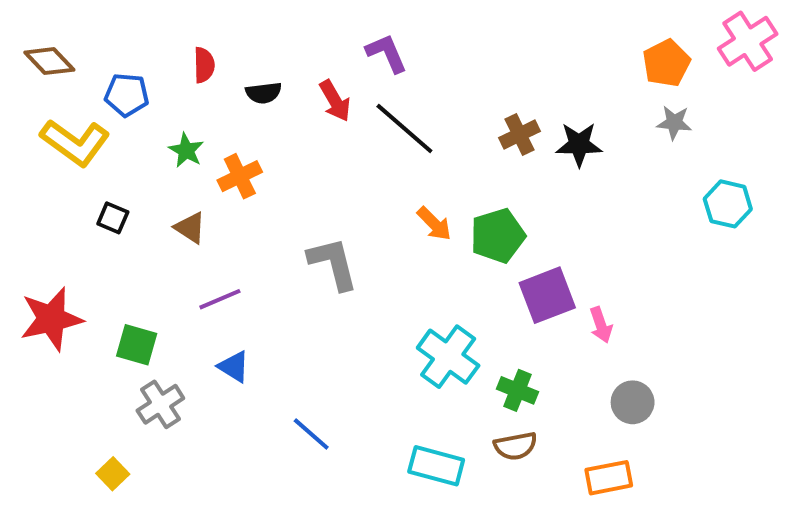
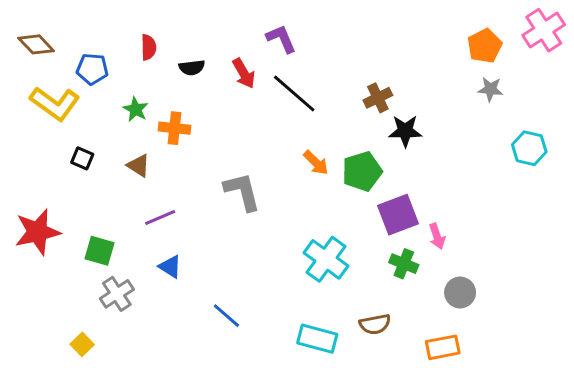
black star: (579, 144) -> (405, 131), moved
orange cross: (240, 176) -> (175, 128), turned 32
green cross: (517, 390) -> (404, 264), moved

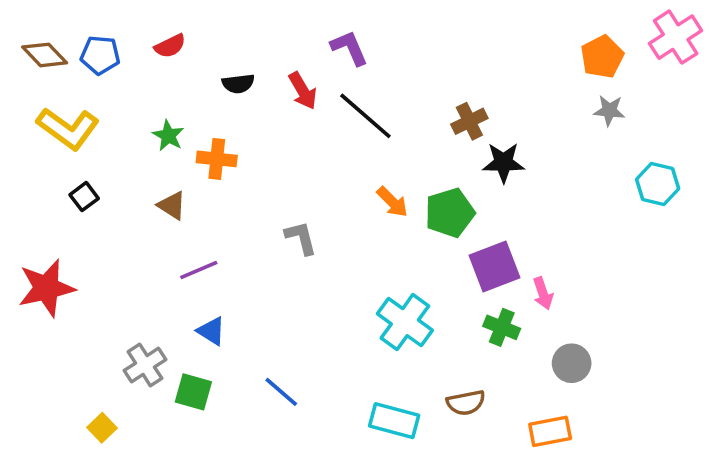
red semicircle: (149, 47) -> (170, 46), moved, turned 65
blue pentagon: (92, 69) -> (100, 55), moved
black square: (82, 158) -> (84, 197), moved, turned 30
gray L-shape: (242, 192) -> (301, 238), size x0.7
green square: (100, 251) -> (193, 392), moved

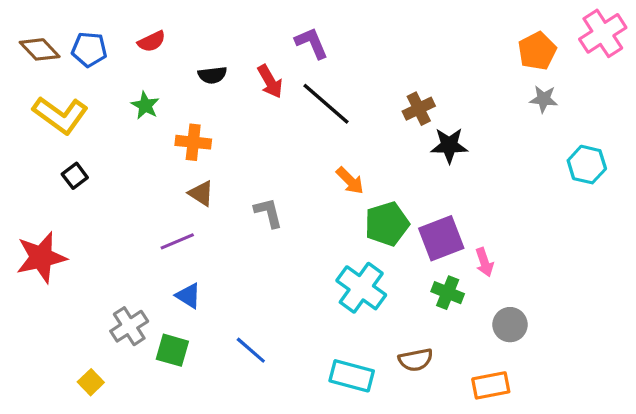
green star: (168, 136) -> (145, 105), moved
brown triangle: (172, 206) -> (201, 193), moved
green pentagon: (450, 213) -> (387, 224), moved

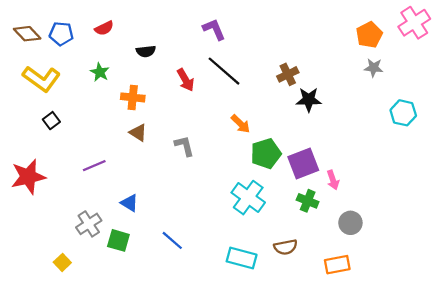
red arrow: (270, 81) -> (186, 80), moved
purple line: (177, 241) -> (94, 166), moved

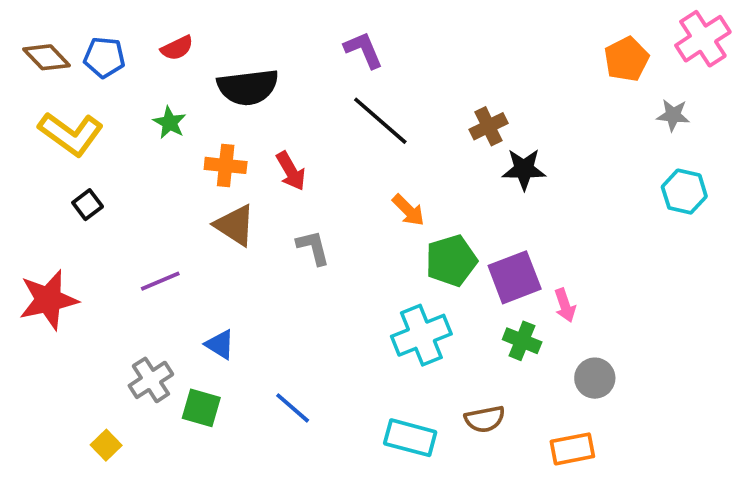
black semicircle: (146, 51) -> (248, 87), size x1.8
gray star: (374, 68) -> (673, 115), moved
red arrow: (186, 80) -> (291, 171), moved
brown triangle: (138, 133) -> (235, 225), size x1.4
cyan cross: (248, 198) -> (421, 335), turned 32

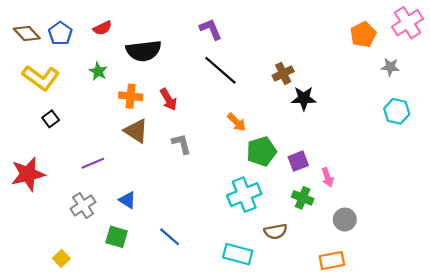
blue pentagon: (104, 57) -> (60, 33), turned 30
purple square: (515, 277) -> (298, 161), size x0.7
gray cross: (151, 380) -> (83, 205), moved
brown semicircle: (485, 419) -> (276, 231), moved

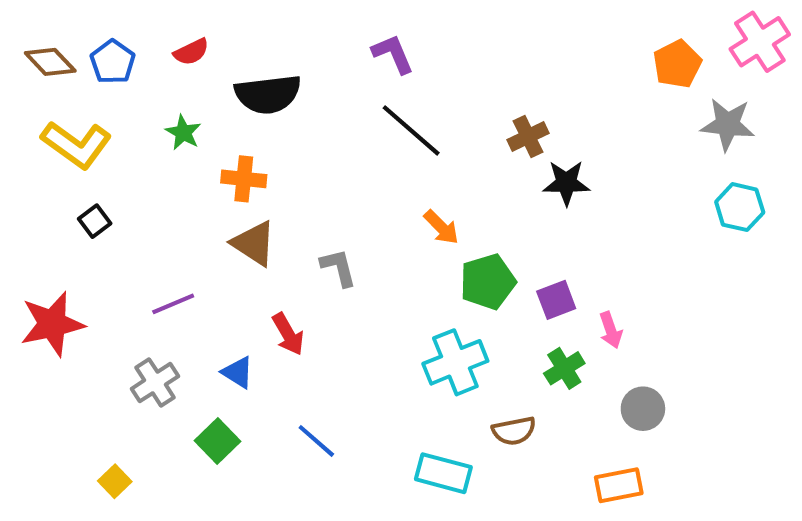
gray star: (390, 67) -> (728, 124), size x1.5
red arrow: (168, 99) -> (288, 334), moved
green cross: (303, 198) -> (564, 368), turned 36
green square: (117, 237) -> (218, 441), turned 30

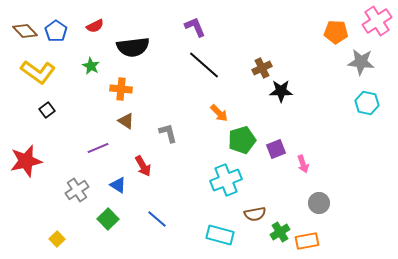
orange pentagon: (677, 64) -> (336, 32), turned 30
brown triangle: (254, 243) -> (126, 121), size x0.7
purple line: (173, 304) -> (98, 148), moved
green cross: (564, 368) -> (280, 232), moved

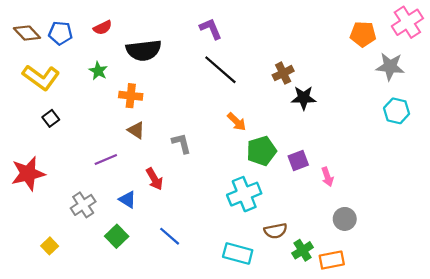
blue pentagon: (56, 31) -> (60, 33), turned -30
yellow square: (57, 239) -> (50, 246), moved

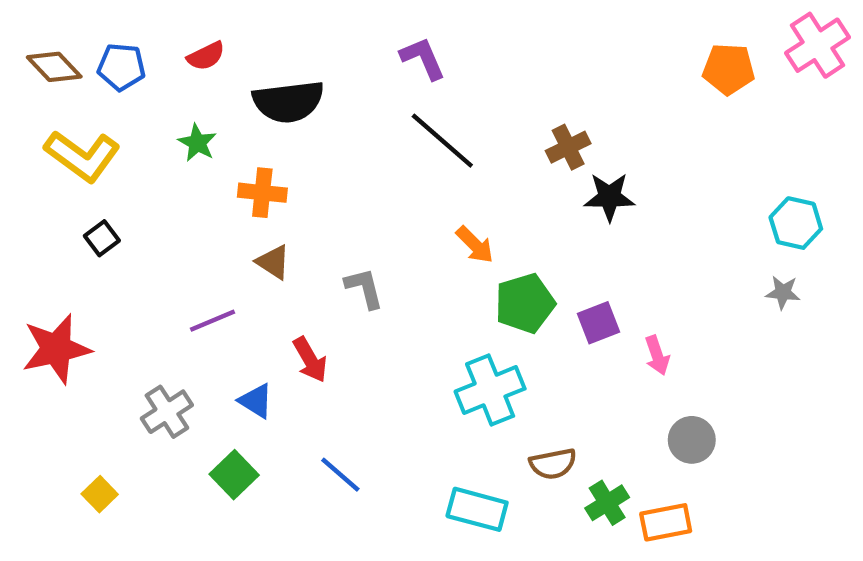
gray star: (390, 67) -> (783, 292), moved, size x0.6

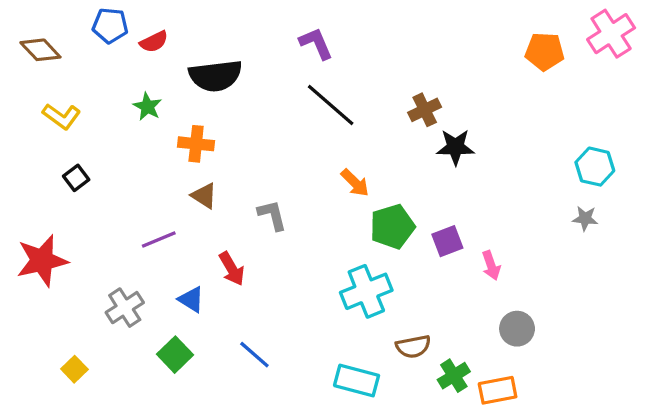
blue pentagon: (121, 67) -> (110, 26), moved
yellow L-shape: (82, 156) -> (62, 116), size x0.7

